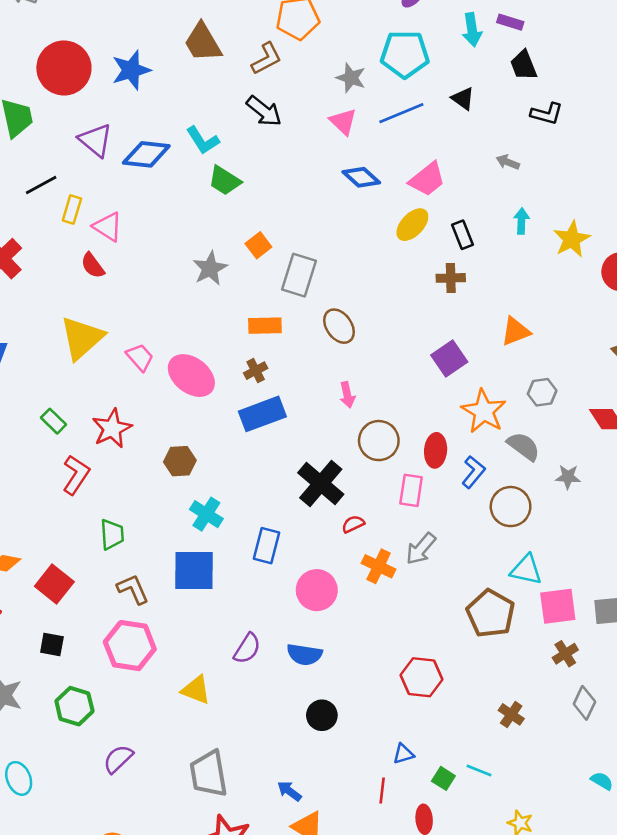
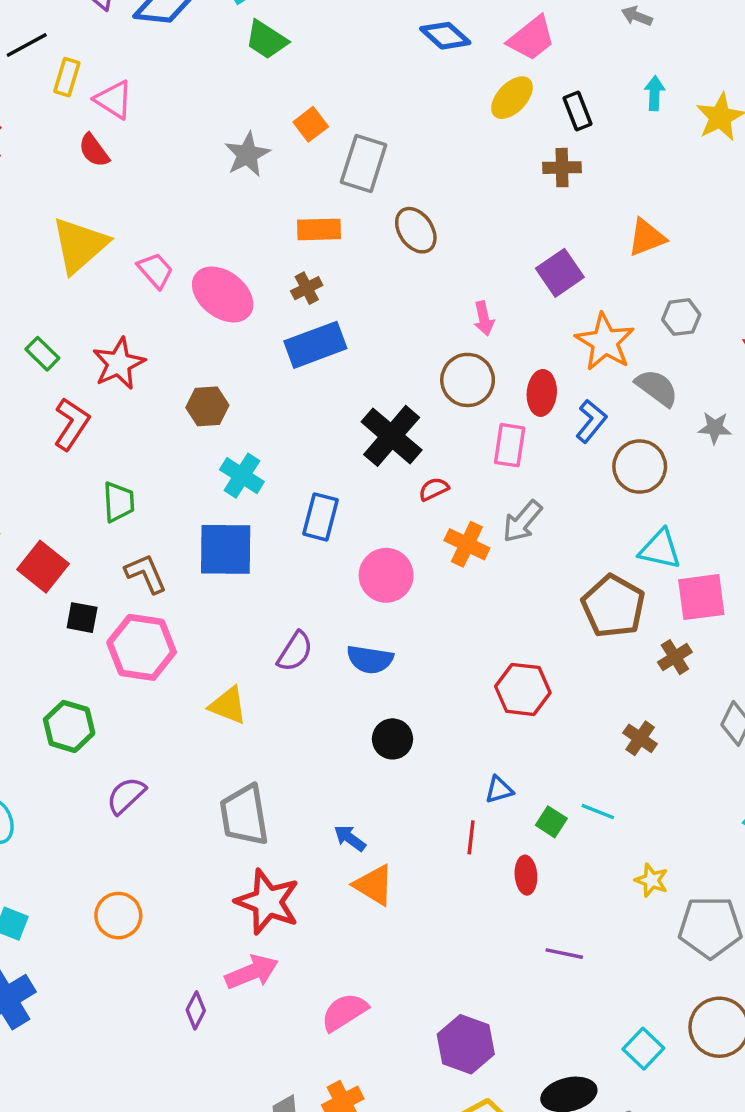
pink arrow: (347, 395) -> (484, 318), moved
black square: (52, 644) -> (82, 618), moved
brown cross: (565, 654) -> (675, 657), moved

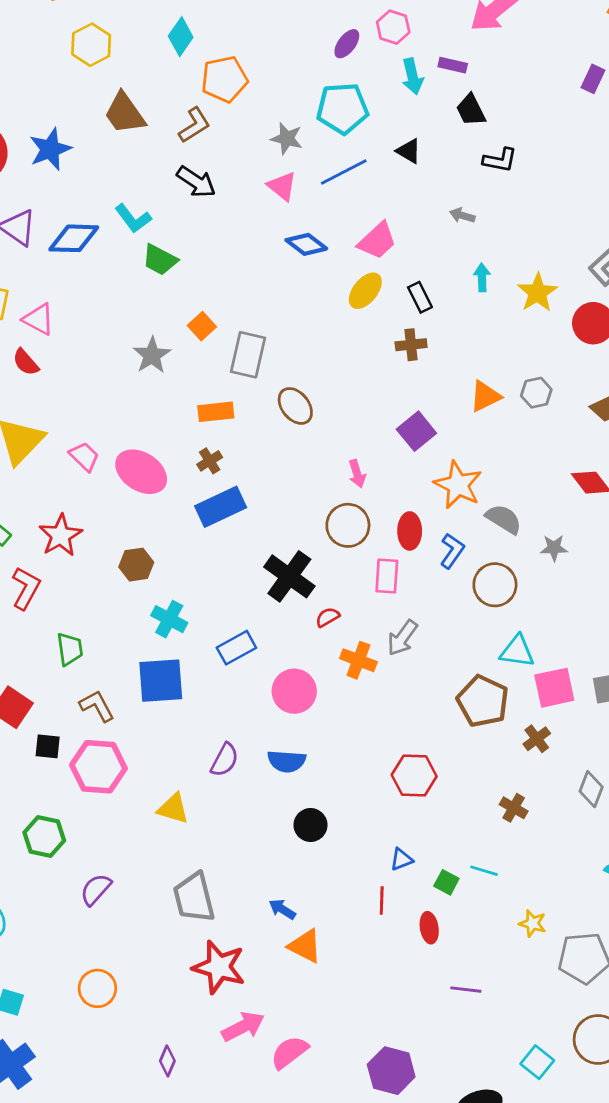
gray hexagon: (681, 317) -> (536, 393), moved
blue rectangle: (321, 517) -> (236, 648), turned 51
pink arrow: (252, 972) -> (243, 1027), moved

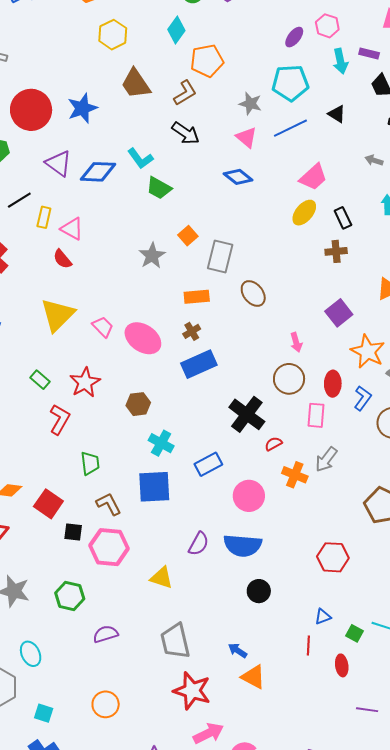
blue diamond: (306, 244) -> (238, 177), moved
blue semicircle: (287, 761) -> (243, 546), size x1.4
purple semicircle: (96, 889) -> (106, 634), turned 30

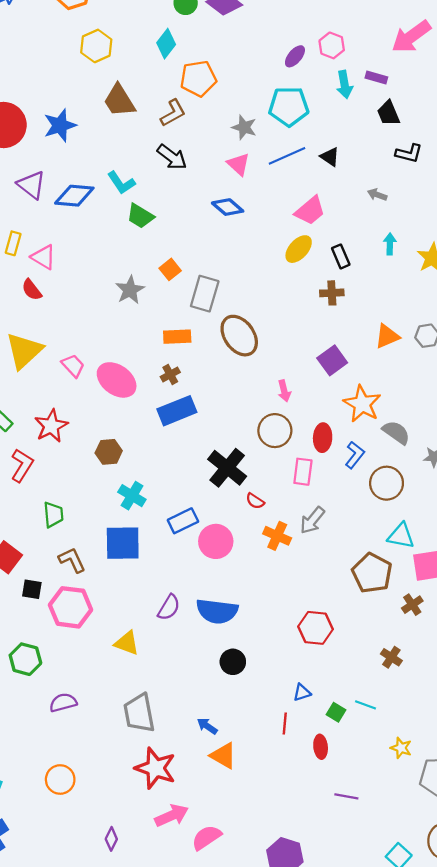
black triangle: (337, 114) -> (330, 157), moved
brown ellipse: (253, 293) -> (239, 336), size x1.4
red semicircle: (273, 444) -> (255, 501), turned -120
pink circle: (249, 496) -> (216, 541), moved

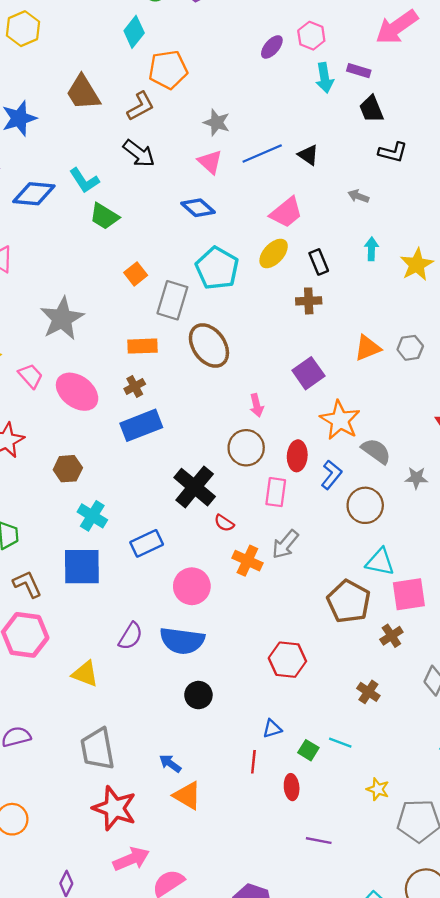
yellow hexagon: (96, 46) -> (23, 29), moved
cyan pentagon: (289, 106) -> (217, 268), moved, turned 30
gray star: (130, 290) -> (62, 319), moved, size x1.4
pink circle: (216, 541) -> (192, 586), moved

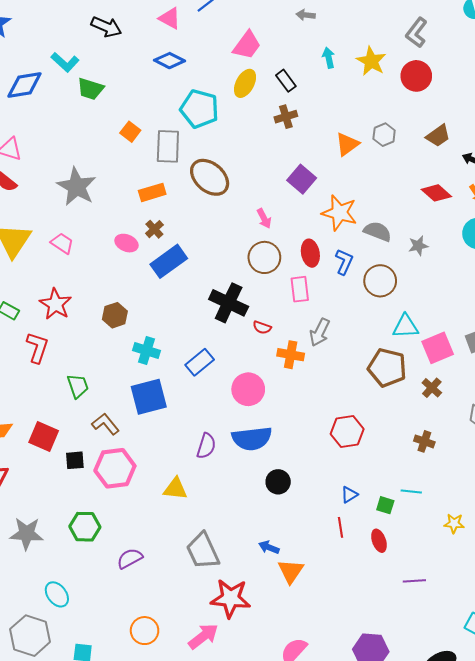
pink ellipse: (77, 392) -> (126, 243), moved, size x0.6
orange triangle: (187, 795) -> (291, 571), turned 48
pink arrow: (131, 859) -> (203, 636), moved

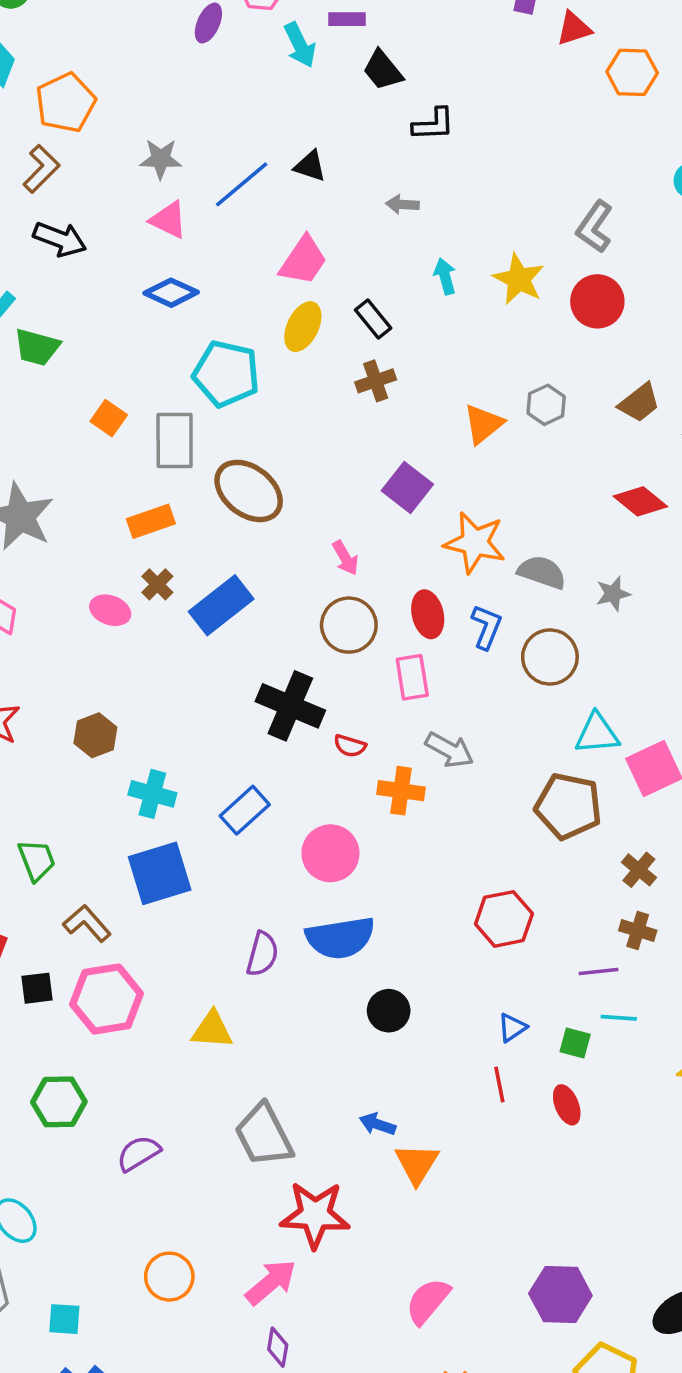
blue rectangle: (169, 261) -> (221, 605), moved
gray arrow: (320, 332) -> (449, 750), turned -84
brown cross: (432, 388) -> (639, 870), moved
purple line: (414, 581) -> (598, 972), moved

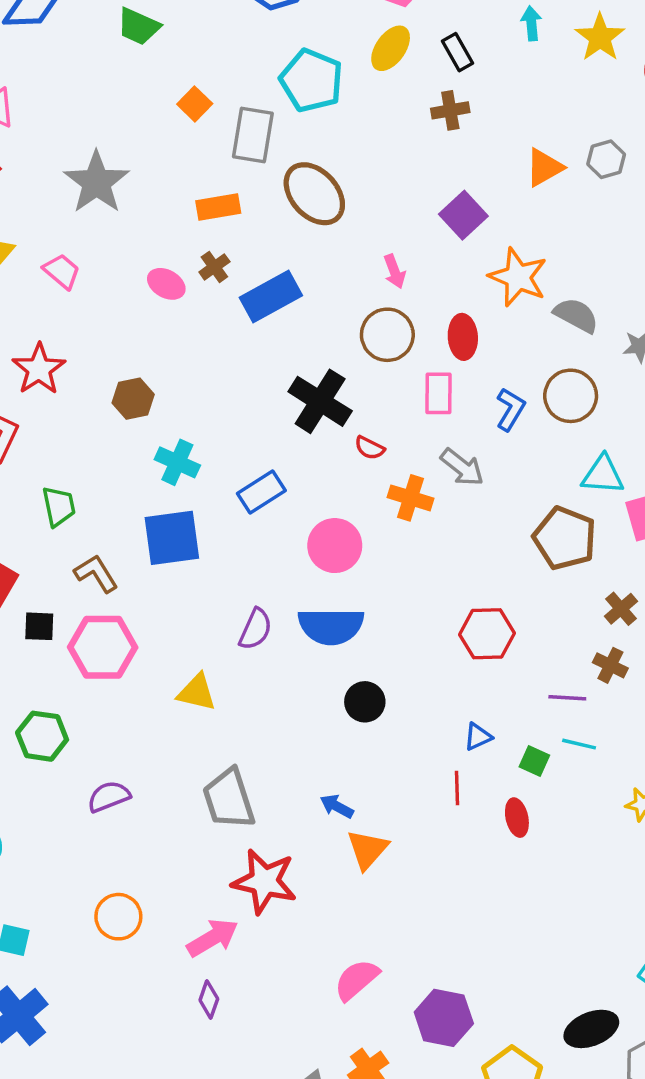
blue L-shape: (486, 627) -> (510, 409), moved
purple hexagon: (560, 1294) -> (444, 1018), moved

